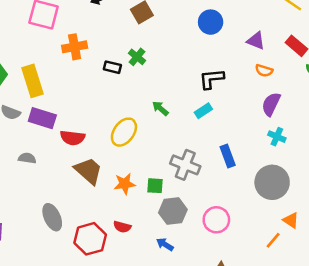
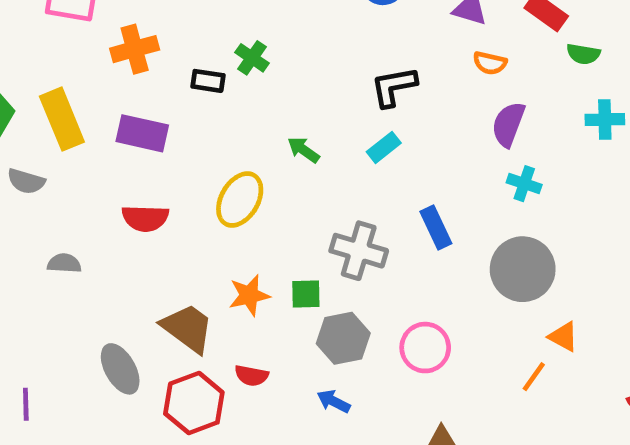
purple rectangle: (42, 118) -> (142, 133), moved
brown trapezoid: (88, 171) -> (188, 328), moved

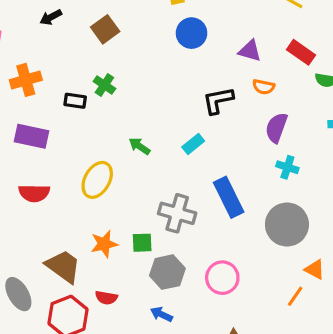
black L-shape: (394, 87) -> (218, 100), moved
blue rectangle: (436, 227) -> (229, 197), size x1.4

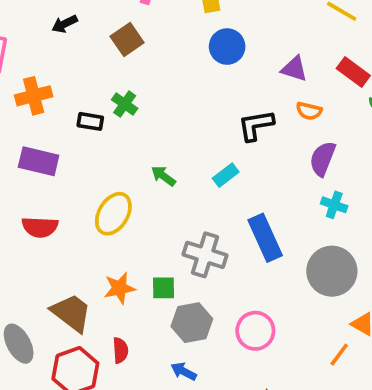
red semicircle: (106, 298) -> (120, 350), turned -105

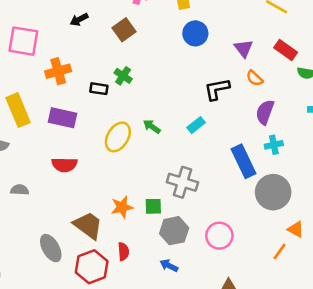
purple triangle: (294, 69) -> (244, 48), turned 36
orange semicircle: (309, 111) -> (255, 78), turned 30
cyan cross: (334, 205) -> (274, 145), turned -30
yellow ellipse: (113, 214) -> (118, 137), moved
blue rectangle: (265, 238) -> (244, 161), moved

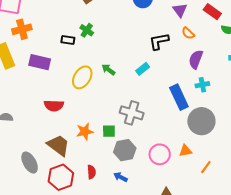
orange cross: (58, 71) -> (22, 29), moved
red semicircle: (64, 165) -> (54, 106), moved
orange triangle: (296, 229) -> (185, 151), moved, turned -40
red semicircle: (123, 251) -> (91, 172), moved

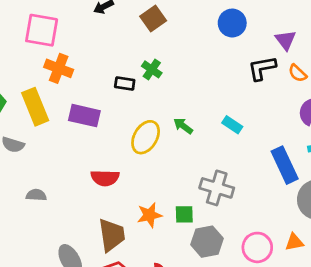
orange cross: (22, 29) -> (59, 68), turned 36
black L-shape: (159, 41) -> (262, 68), moved
cyan rectangle: (143, 69) -> (232, 125), turned 72
brown trapezoid: (58, 145) -> (112, 235), turned 45

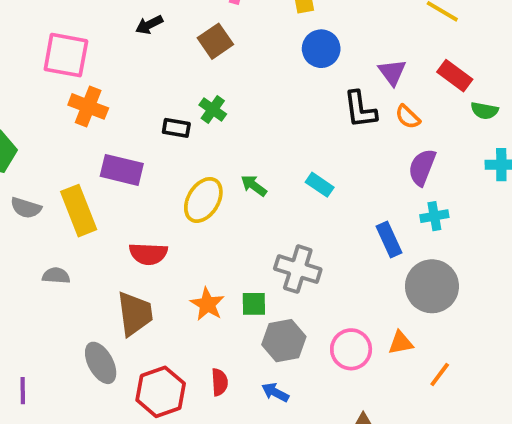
black L-shape: (262, 68) -> (360, 109), turned -88
yellow rectangle: (35, 107) -> (79, 211), moved
blue rectangle: (285, 165) -> (389, 240), size x0.7
orange star: (149, 215) -> (207, 304), turned -30
brown trapezoid: (112, 235) -> (135, 314), moved

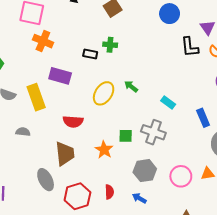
green cross: (213, 109) -> (110, 45), turned -32
cyan rectangle: (320, 185) -> (168, 102), moved
green square: (254, 304) -> (126, 136), moved

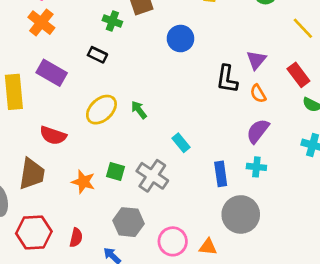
blue circle: (170, 14) -> (180, 39), moved
green cross: (110, 45) -> (112, 21), moved
orange star: (104, 150) -> (83, 182), turned -30

